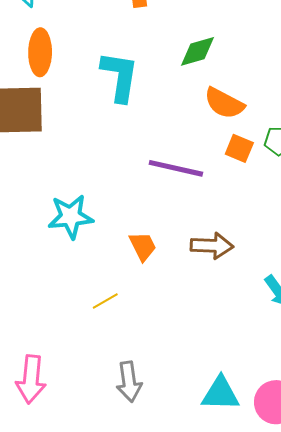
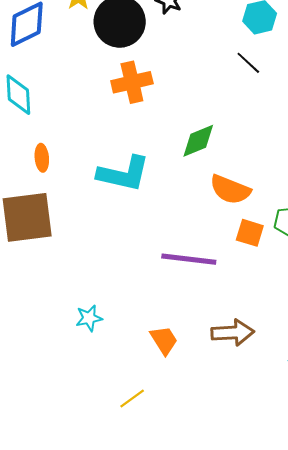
orange ellipse: (40, 52) -> (42, 158), size x0.6
cyan L-shape: (120, 76) -> (123, 174), turned 100
cyan star: (71, 217) -> (89, 318), size x0.6

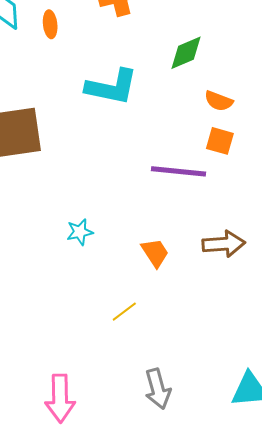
orange ellipse: (42, 158) -> (50, 24), moved
orange semicircle: (230, 190) -> (219, 101), size x0.7
orange square: (250, 233) -> (220, 141), moved

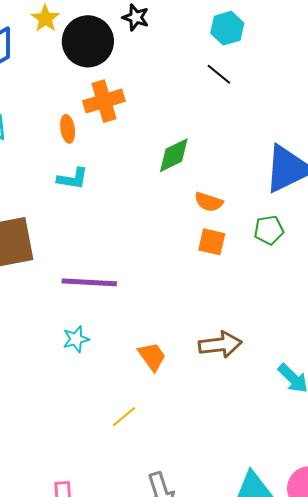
orange ellipse: (50, 24) -> (68, 129), moved
cyan L-shape: (112, 87) -> (73, 179), moved, size x0.6
purple line: (179, 171) -> (89, 282), moved

